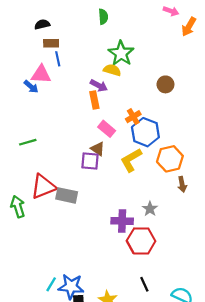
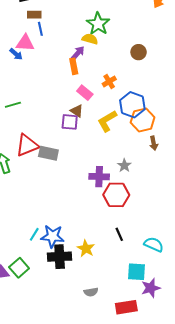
purple arrow: (99, 86) -> (78, 53), turned -77
blue hexagon: (145, 132) -> (132, 105), moved

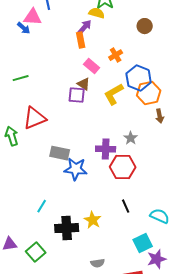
gray rectangle: (48, 153) -> (60, 153), moved
blue star: (52, 236) -> (76, 169), moved
green square: (19, 268) -> (36, 252), moved
cyan square: (136, 272) -> (143, 243), turned -30

